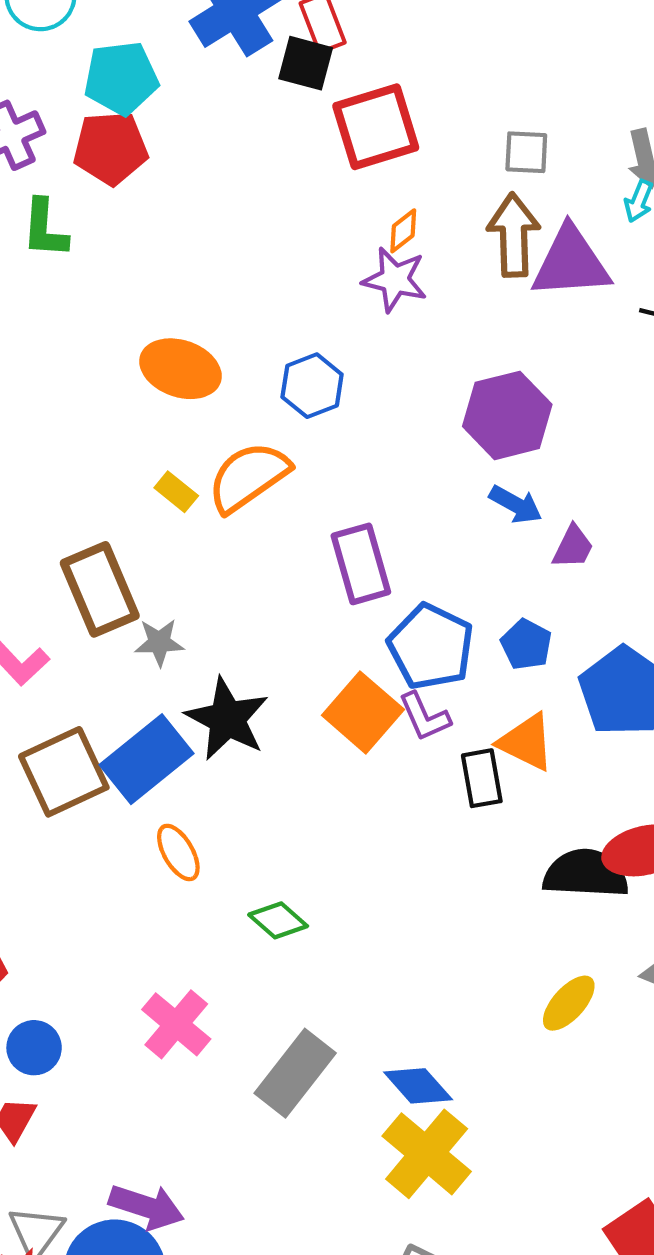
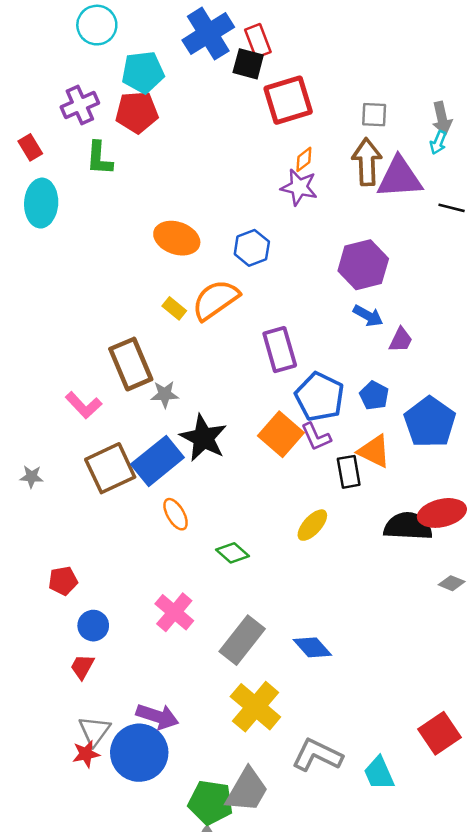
yellow ellipse: (569, 1003) -> (312, 525), moved
yellow cross: (427, 1154) -> (255, 707), moved

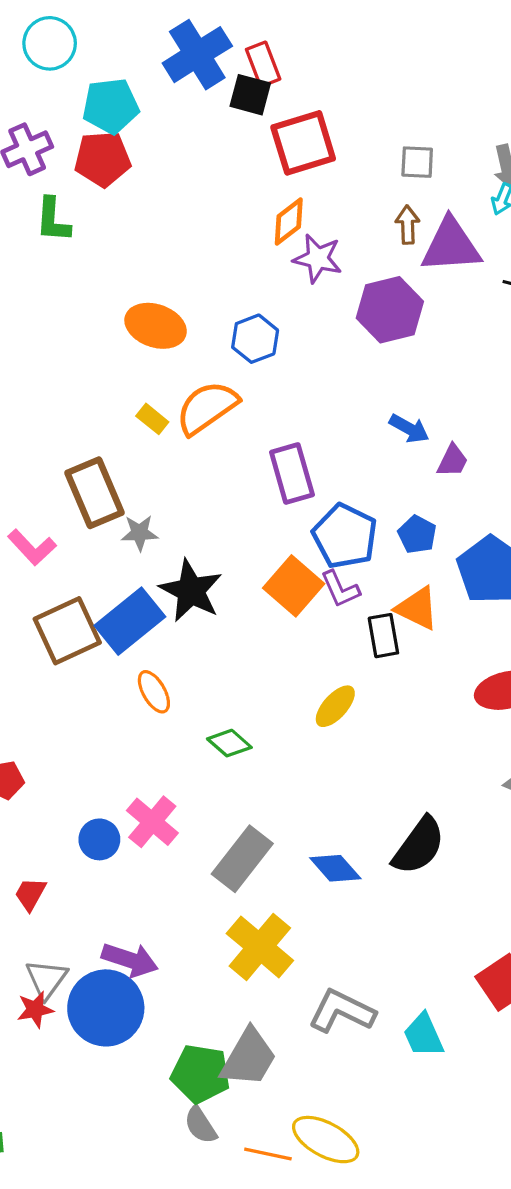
orange diamond: (304, 159) -> (289, 221), moved, size x1.4
brown arrow: (367, 162) -> (408, 225), size x0.6
purple hexagon: (363, 265) -> (390, 310), moved
black semicircle: (408, 526) -> (419, 846), moved, turned 123
blue circle: (93, 626) -> (99, 839), moved

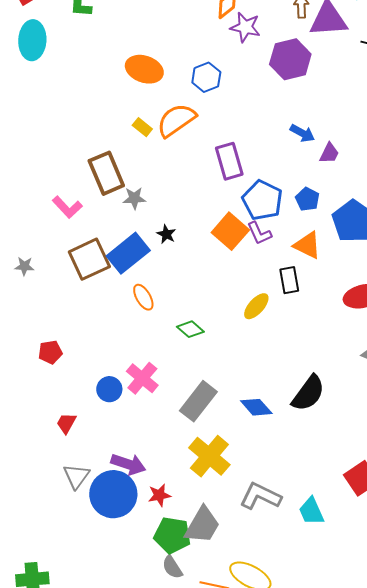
black star: (191, 591) -> (166, 234), size x0.5
black rectangle: (383, 636) -> (289, 280), moved
red star: (35, 1010) -> (159, 495), moved

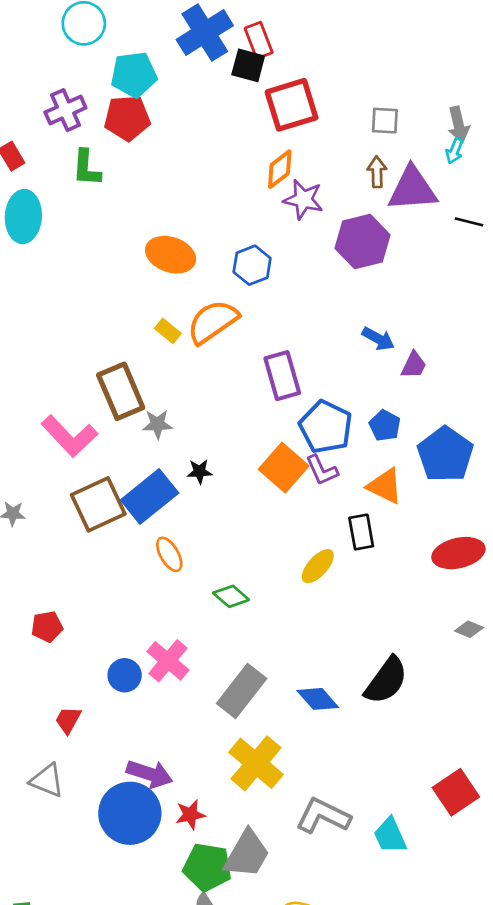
pink L-shape: (67, 207) -> (69, 436), size x1.4
black star: (166, 234) -> (200, 472), turned -30
gray triangle: (76, 476) -> (47, 780), moved, turned -44

